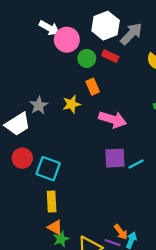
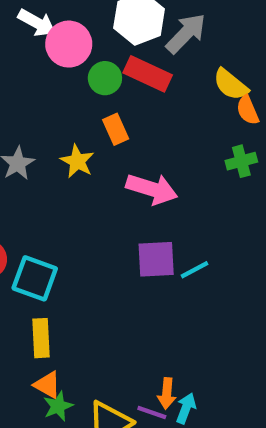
red rectangle: (110, 56) -> (148, 74), size x1.5
yellow star: (72, 104) -> (77, 161), turned -30
orange arrow: (121, 232) -> (167, 393), turned 42

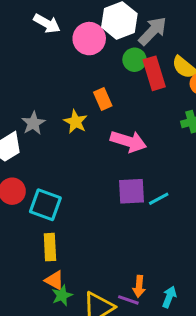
pink circle: (69, 44) -> (89, 39), moved
red rectangle: (148, 74) -> (154, 73), moved, turned 48
green circle: (105, 78) -> (135, 60), moved
cyan arrow: (186, 408) -> (169, 297), moved

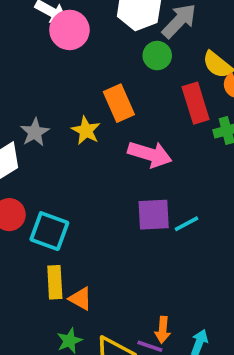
pink circle: (89, 39) -> (69, 30), moved
red rectangle: (154, 73) -> (196, 103), moved
orange rectangle: (103, 99) -> (119, 103), size x1.4
orange triangle: (54, 280) -> (80, 299), moved

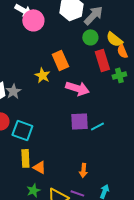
green circle: (157, 56) -> (90, 37), moved
gray star: (35, 132) -> (13, 91), moved
orange arrow: (163, 330) -> (83, 170), moved

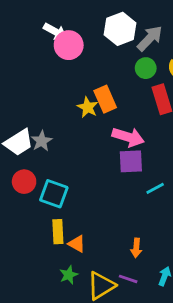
yellow star: (42, 75) -> (88, 107), moved
purple square: (79, 121) -> (131, 161), moved

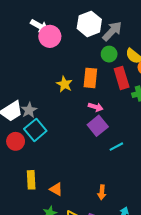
orange rectangle: (105, 99) -> (90, 78), moved, turned 30
pink arrow: (128, 137) -> (96, 107), size x0.6
purple square: (131, 161) -> (98, 126), turned -36
cyan square: (54, 194) -> (35, 130), moved, turned 30
yellow rectangle: (58, 232) -> (31, 180), moved

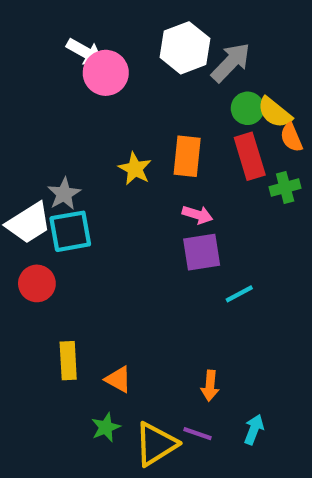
green circle: (109, 54) -> (248, 108), moved
gray star: (29, 110) -> (64, 194), moved
purple square: (98, 126) -> (202, 252), turned 30
cyan square: (35, 130) -> (70, 231), moved, turned 30

